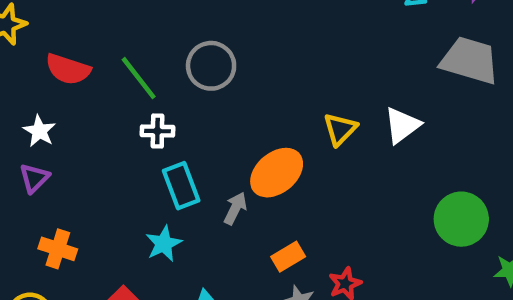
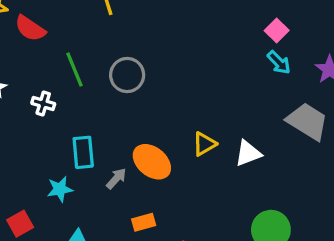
red semicircle: (68, 69) -> (30, 28), moved
white cross: (157, 131) -> (43, 104), moved
orange ellipse: (277, 173) -> (152, 162), turned 63

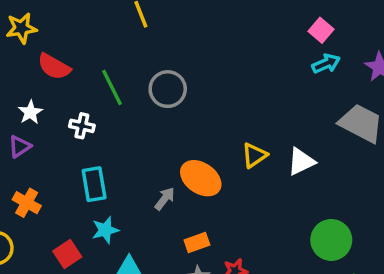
red semicircle: (30, 28) -> (54, 67), moved
cyan arrow: (279, 62) -> (326, 64), turned -65
cyan rectangle: (83, 152) -> (94, 184), moved
cyan star: (60, 189) -> (105, 230), moved

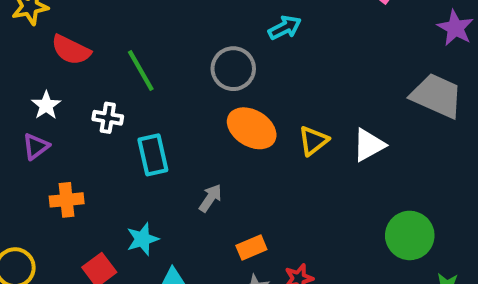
cyan arrow: (326, 64) -> (285, 28), moved
gray circle: (168, 89) -> (233, 69), moved
orange ellipse: (201, 178) -> (252, 128), moved
cyan rectangle: (94, 184) -> (153, 155), moved
orange cross: (27, 203) -> (67, 200), moved, turned -32

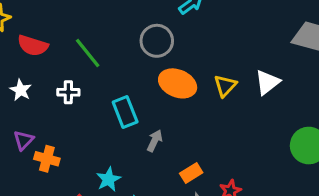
purple triangle: (36, 146) -> (23, 140), moved
cyan rectangle: (153, 155) -> (125, 112), moved
orange cross: (67, 200) -> (47, 159), turned 30

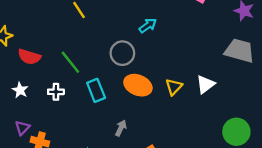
cyan rectangle: (125, 112) -> (96, 90), moved

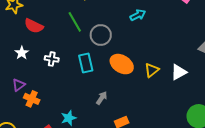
gray circle: (122, 53) -> (101, 35), moved
green line: (70, 62) -> (75, 22), moved

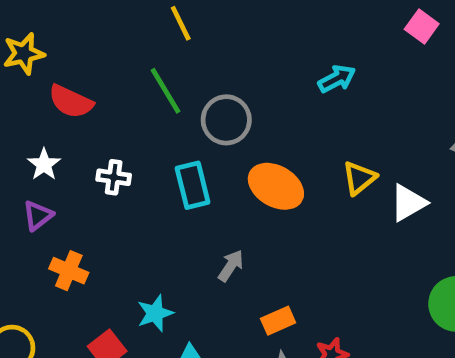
cyan arrow: (138, 15) -> (337, 79), moved
yellow triangle: (152, 70) -> (359, 178), moved
purple triangle: (19, 85) -> (38, 215), moved

